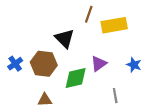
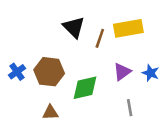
brown line: (89, 14) -> (100, 38), moved
black triangle: (65, 38) -> (74, 27), moved
purple triangle: (99, 64) -> (122, 72), moved

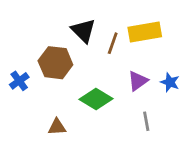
brown hexagon: (49, 72) -> (55, 63), moved
green diamond: (85, 88) -> (96, 99), turned 44

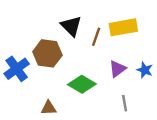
blue cross: (19, 81) -> (17, 69), size x1.5

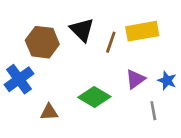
brown hexagon: (47, 53) -> (42, 42), moved
gray line: (125, 103) -> (153, 111), moved
brown triangle: (49, 108) -> (49, 112), moved

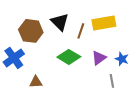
green diamond: (94, 97) -> (69, 57), moved

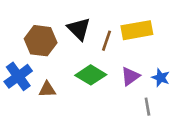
brown triangle: (36, 82) -> (47, 89), moved

